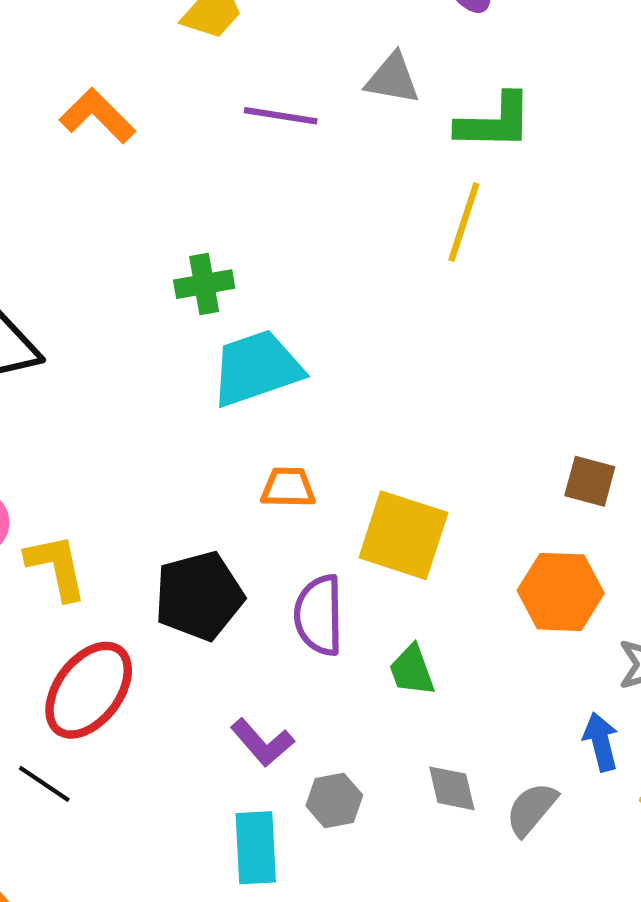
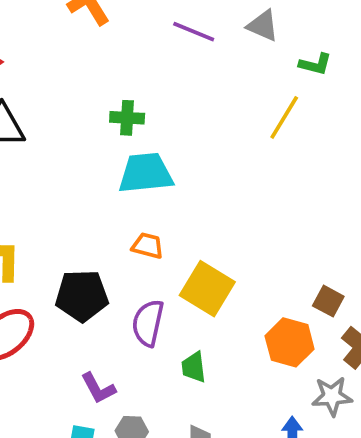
green L-shape: (495, 122) -> (315, 64), size x0.7
brown square: (590, 481) -> (328, 301), moved

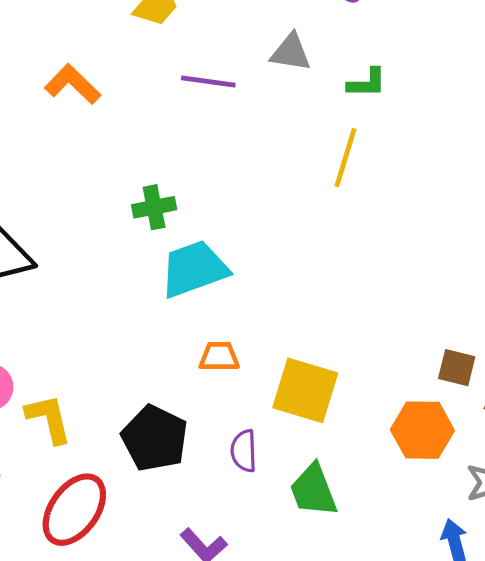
black pentagon: (82, 296) -> (155, 438), turned -30
purple semicircle: (148, 323) -> (244, 451), size x0.7
green trapezoid: (194, 367) -> (313, 490), size x1.4

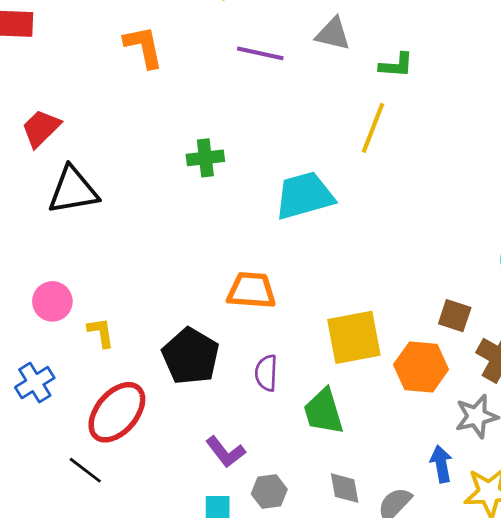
orange L-shape: (73, 84) -> (144, 47), turned 30
cyan trapezoid: (194, 269) -> (304, 196), moved
orange trapezoid: (219, 357) -> (251, 290), size x1.4
yellow square: (305, 390) -> (354, 337), moved, turned -32
yellow L-shape: (49, 419) -> (101, 333), size x0.7

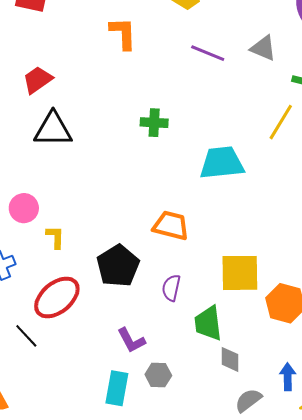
gray diamond: (345, 488) -> (230, 359), moved

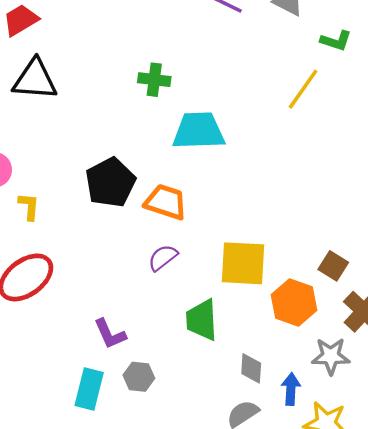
cyan trapezoid: (222, 163) -> (199, 131), moved
black pentagon: (118, 266) -> (110, 182), moved
purple semicircle: (171, 288) -> (163, 258), moved, turned 36
gray diamond: (230, 359) -> (251, 368), moved

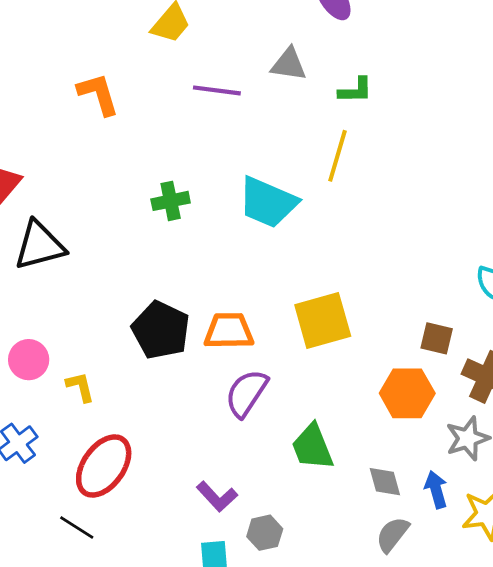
cyan trapezoid: (199, 131) -> (268, 202), moved, turned -136
purple semicircle: (163, 258) -> (246, 393), size x1.4
yellow square: (243, 263) -> (323, 320), moved

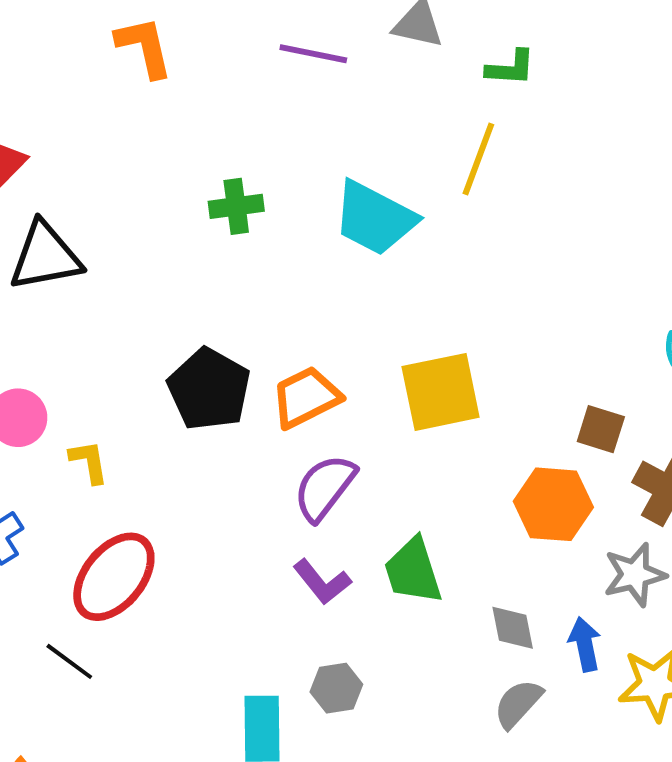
orange trapezoid: (229, 331) -> (306, 397), turned -30
purple L-shape: (217, 497) -> (322, 582), moved

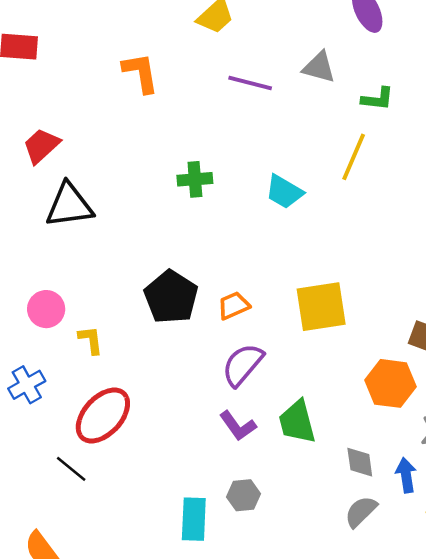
cyan trapezoid: (375, 218) -> (284, 192), size x0.7
orange trapezoid: (306, 397) -> (234, 306), size x0.7

